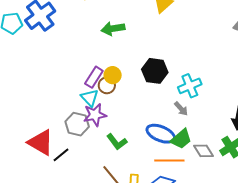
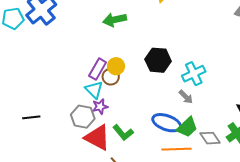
purple star: (95, 115) -> (100, 107), size x0.7
red triangle: (41, 142) -> (97, 137), moved
black line: (61, 155) -> (31, 117), moved, turned 36

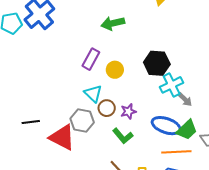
purple rectangle: (98, 69) -> (91, 59), moved
cyan cross: (194, 74) -> (172, 85), moved
brown circle: (111, 77) -> (107, 108), moved
purple star: (100, 107) -> (128, 111), moved
red triangle: (97, 137) -> (62, 137), moved

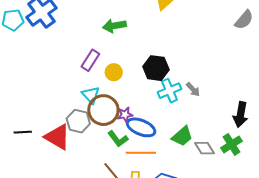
gray arrow: (185, 99) -> (193, 89), moved
brown circle: (107, 108) -> (103, 110), size x1.8
black line: (31, 122) -> (23, 132), moved
blue ellipse: (166, 126) -> (141, 127), moved
orange line: (176, 152) -> (141, 153), moved

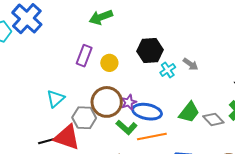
cyan cross: (169, 91) -> (168, 70), size x0.7
cyan triangle: (91, 95) -> (56, 99), moved, turned 42
black line: (23, 132) -> (47, 141), moved

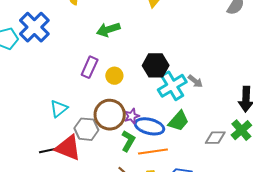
cyan cross: (168, 70) -> (172, 86), size x1.8
green trapezoid: (189, 112) -> (179, 121), moved
gray diamond: (213, 119) -> (215, 138), turned -50
green L-shape: (127, 127) -> (128, 141), turned -105

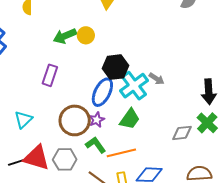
yellow circle: (114, 76) -> (86, 35), moved
green trapezoid: (179, 121) -> (130, 119), moved
blue ellipse: (149, 126) -> (102, 92), moved, turned -72
gray hexagon: (86, 129) -> (65, 159), moved
green L-shape: (128, 141) -> (96, 145), turned -60

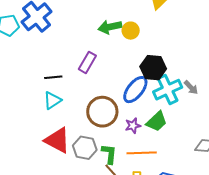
purple star: (97, 120) -> (133, 126), moved
green L-shape: (96, 145) -> (109, 154), moved, turned 30
black line: (17, 162) -> (53, 77), moved

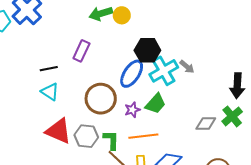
cyan triangle: (52, 100) -> (50, 92), turned -48

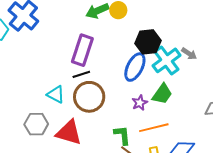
purple rectangle: (81, 51) -> (82, 50), size x1.4
black line: (49, 69) -> (81, 74), moved
brown circle: (101, 99) -> (89, 97), moved
gray hexagon: (86, 136) -> (36, 124), moved

